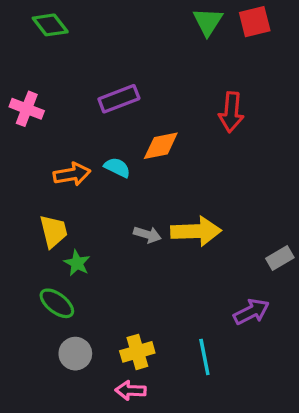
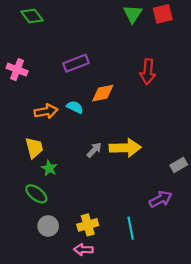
gray arrow: (147, 235) -> (94, 150), turned -63

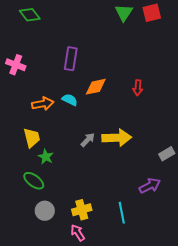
purple rectangle: (76, 63) -> (71, 59), turned -60
red arrow: (148, 72) -> (138, 88), moved, size x0.7
pink arrow: (83, 250) -> (78, 233), turned 54

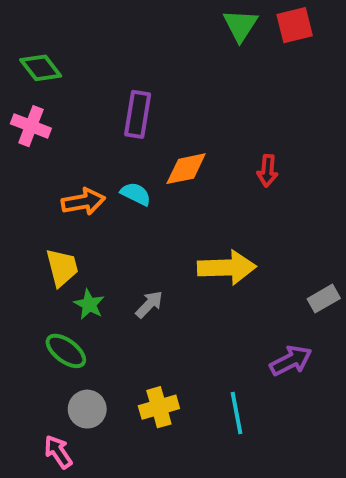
green diamond: (30, 15) -> (41, 68), moved
gray arrow: (88, 140) -> (149, 304), moved
pink arrow: (78, 233) -> (58, 452), moved

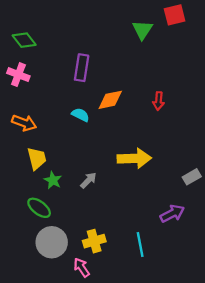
green triangle: (240, 25) -> (142, 30), moved
orange arrow: (83, 202) -> (24, 123), moved, turned 30
gray circle: (87, 409) -> (52, 242), size x1.4
pink arrow: (58, 452) -> (82, 268), moved

